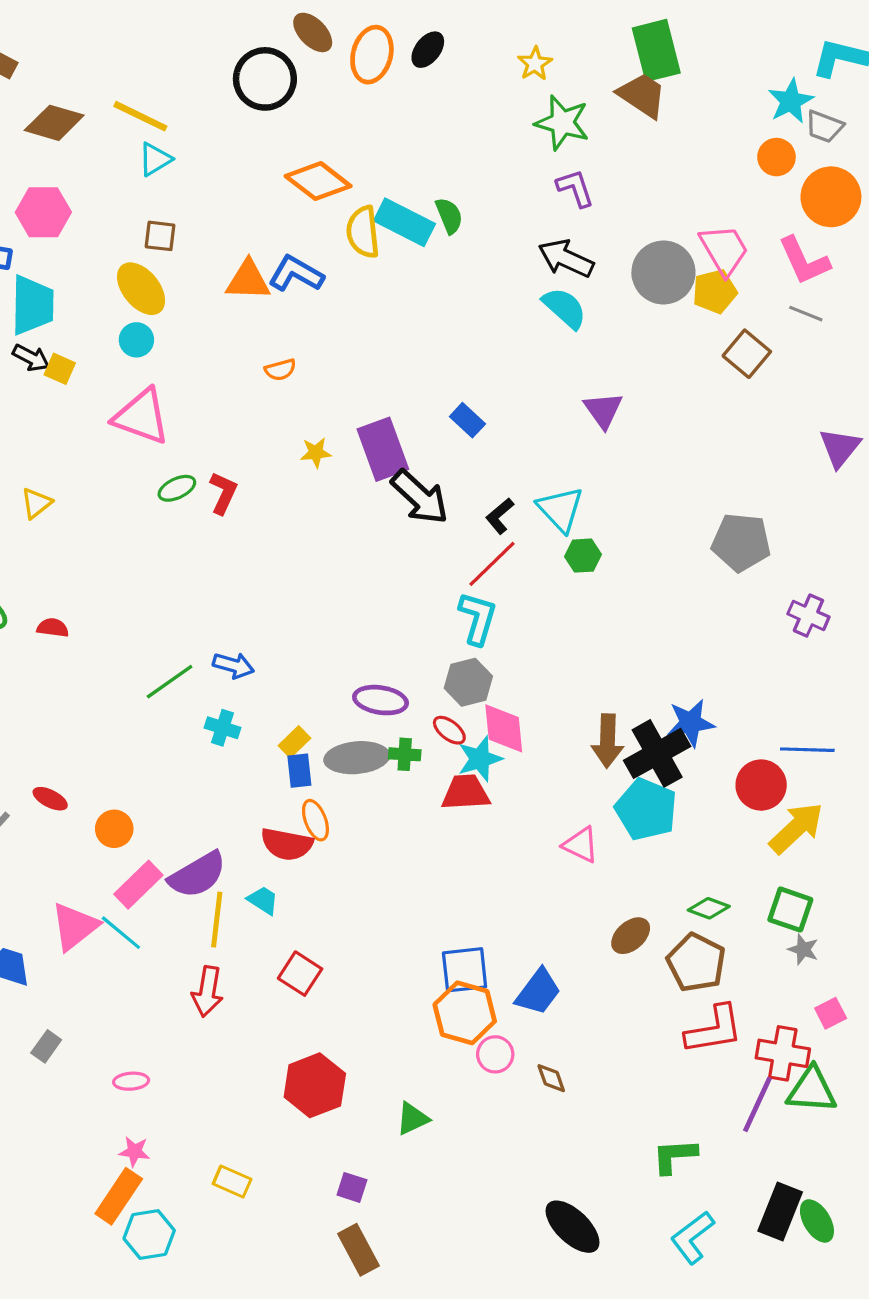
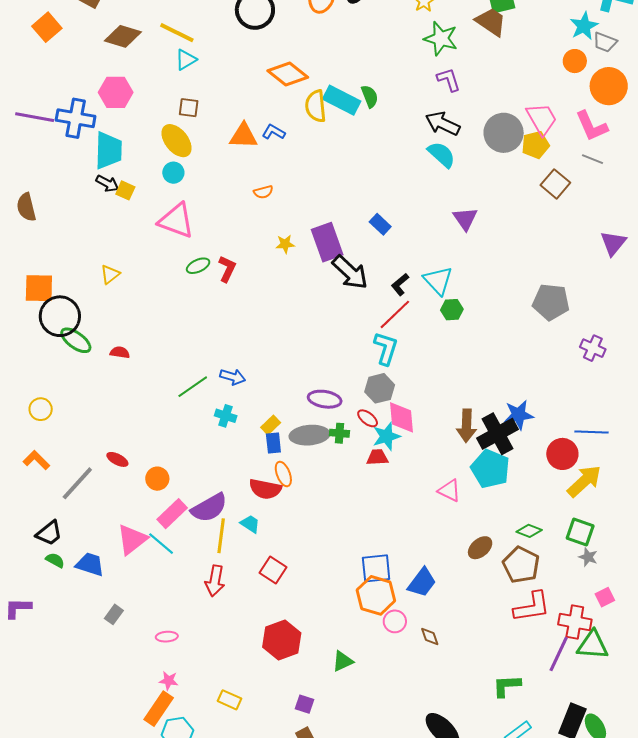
blue L-shape: (296, 274) -> (274, 132), size x0.7
red trapezoid: (466, 792) -> (377, 457), size x0.7

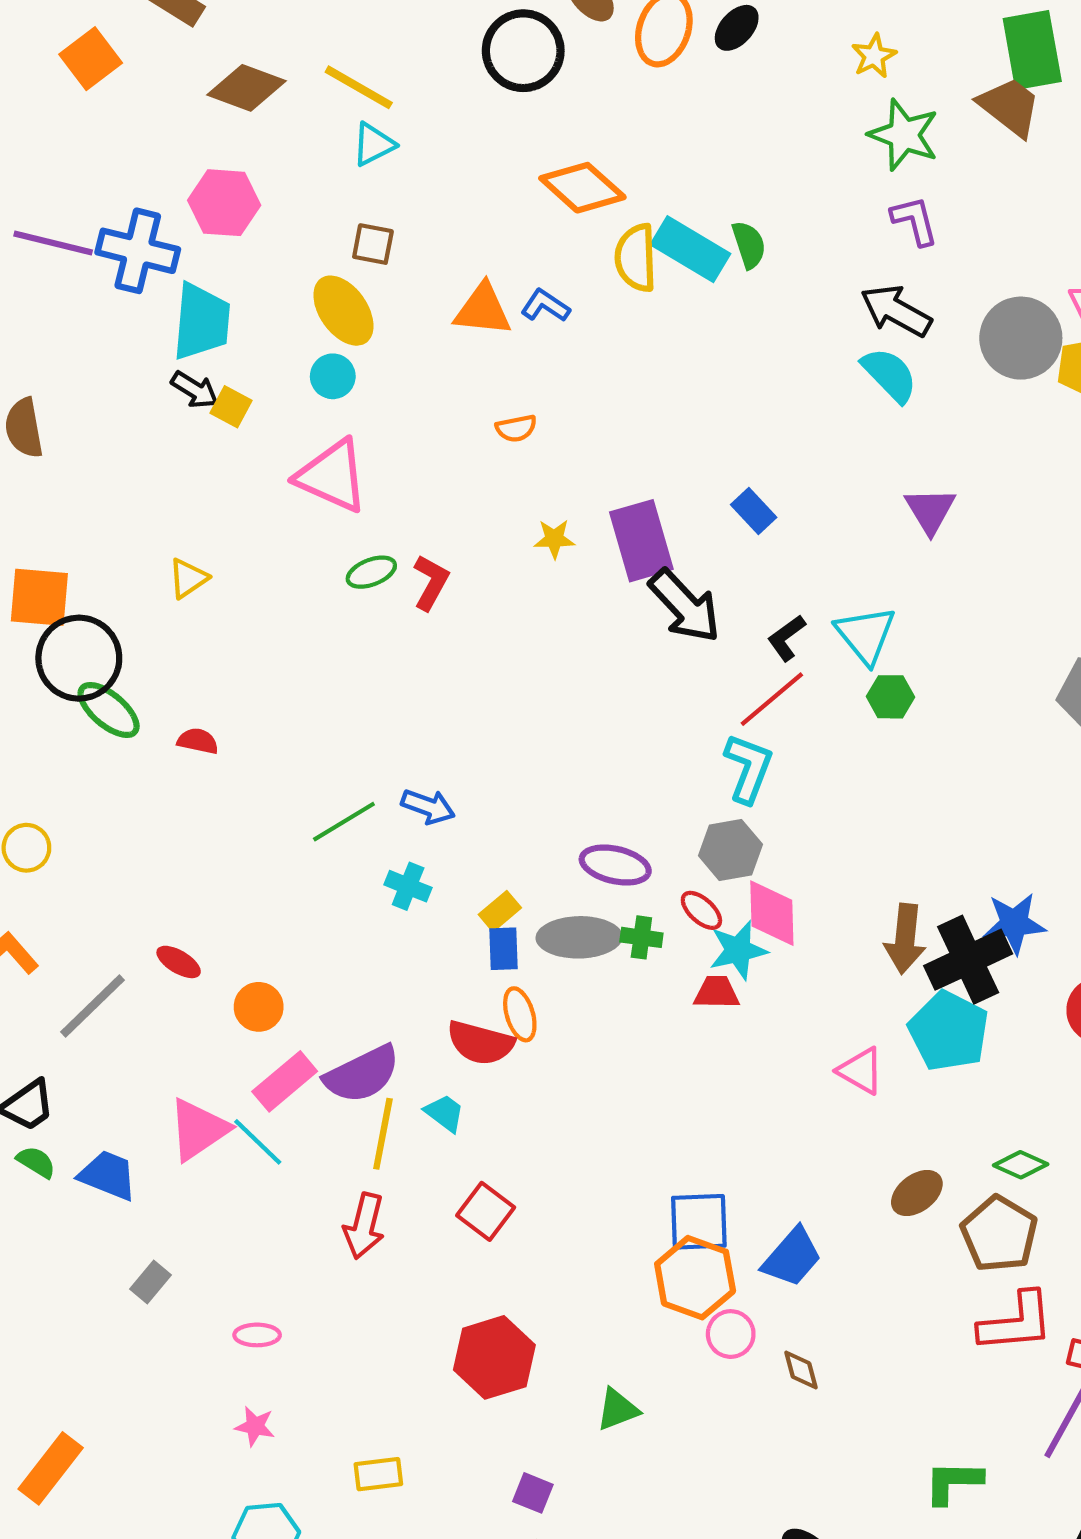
yellow rectangle: (230, 700) -> (378, 1474), turned -35
orange rectangle: (159, 709) -> (51, 1468), moved

